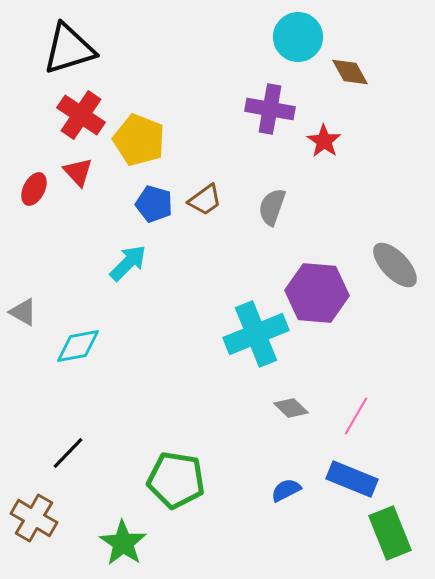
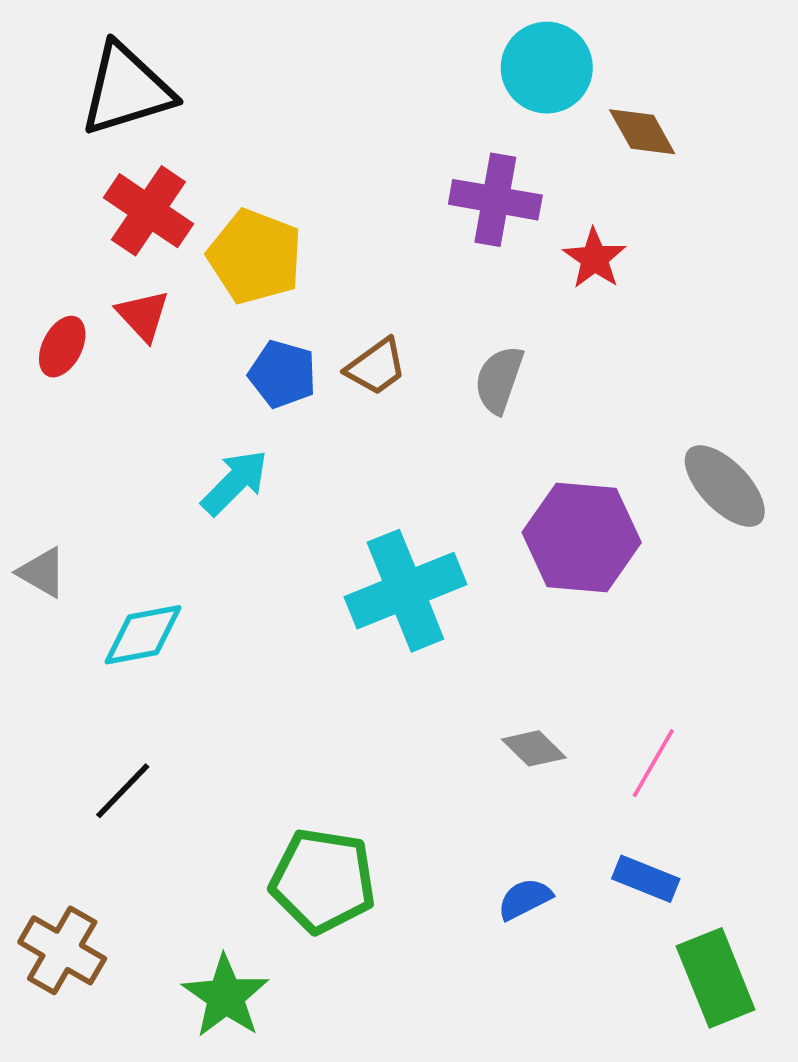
cyan cross: (256, 334) -> (405, 591), moved
black line: (68, 453) -> (123, 791), moved
blue rectangle: (352, 479) -> (646, 879), size x0.7

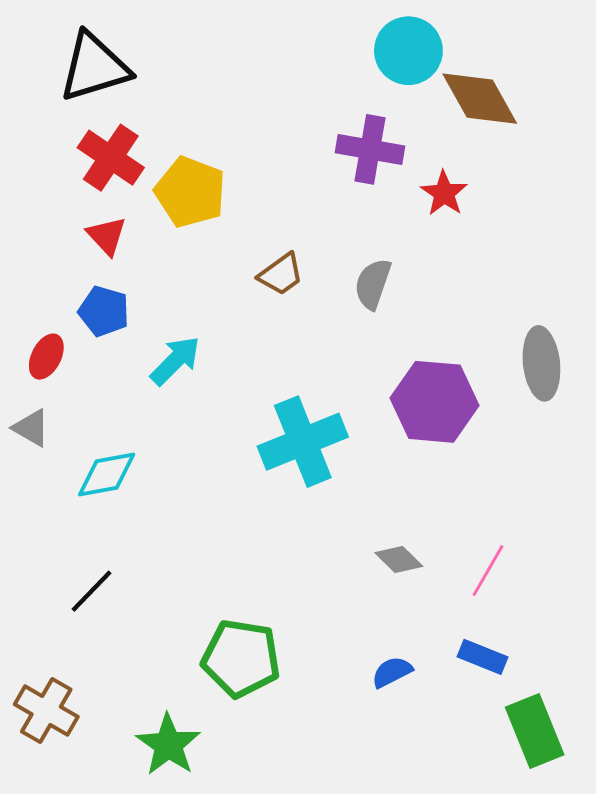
brown diamond: (642, 132) -> (480, 99), size x1.5
red ellipse: (62, 347) -> (46, 357), moved
blue pentagon: (282, 374) -> (104, 311), moved
gray ellipse: (725, 486) -> (541, 363), turned 38

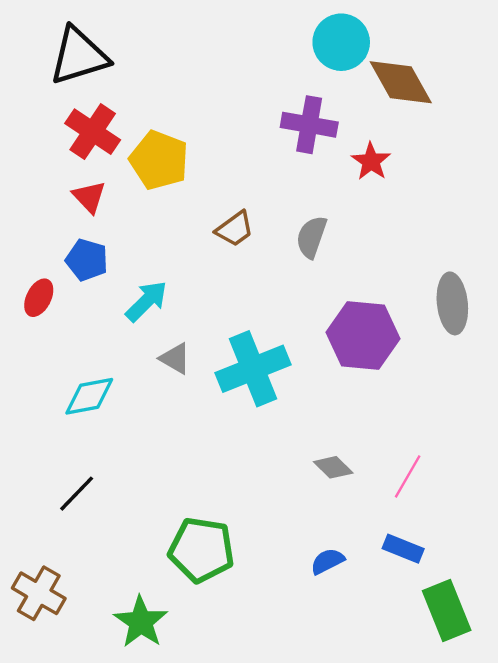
gray triangle: (31, 428) -> (175, 358), moved

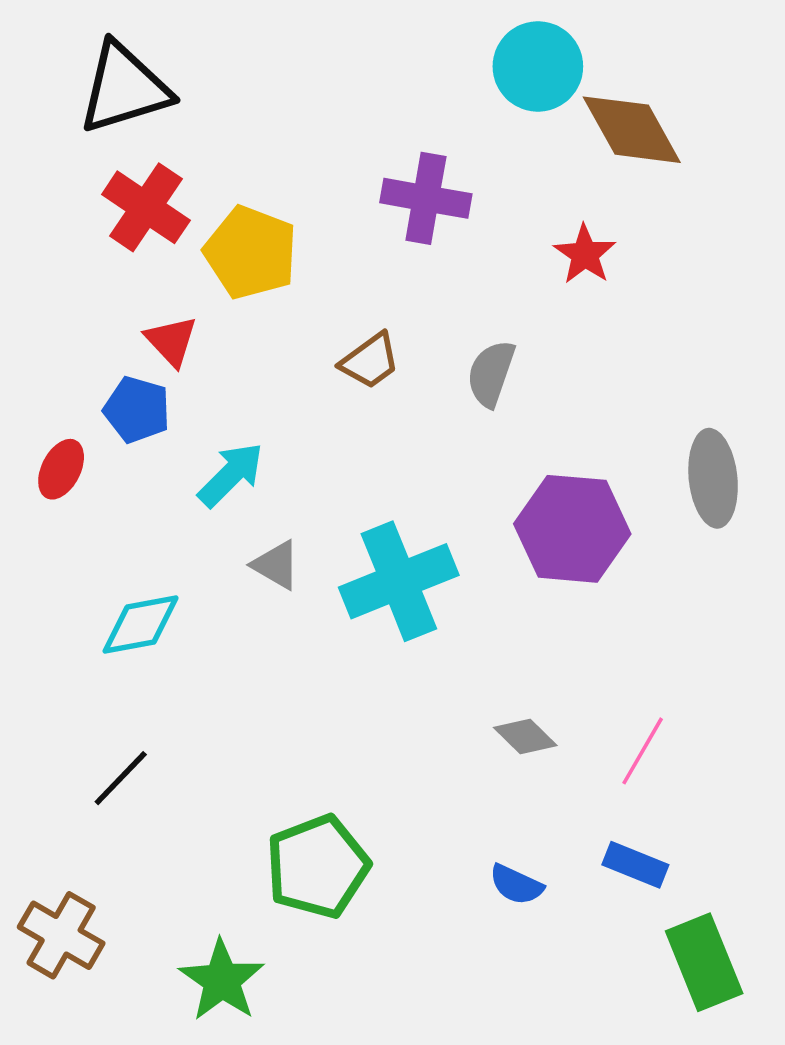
purple cross: (309, 125) -> (426, 198), moved
red triangle: (89, 197) -> (171, 341), moved
green pentagon: (201, 550) -> (318, 867), turned -30
blue semicircle: (327, 561) -> (516, 885), turned -128

